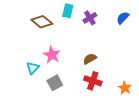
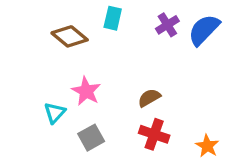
purple cross: (90, 18) -> (167, 25), moved
blue semicircle: (123, 18) -> (204, 30), size x1.5

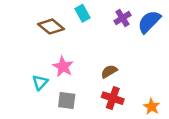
cyan rectangle: (113, 18) -> (82, 13), turned -42
gray square: (91, 138) -> (67, 101), turned 36

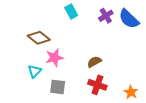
blue semicircle: (149, 22) -> (129, 19), turned -90
brown diamond: (51, 27) -> (39, 38), moved
pink star: (63, 67) -> (54, 58), turned 30

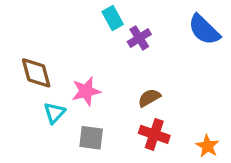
purple cross: (106, 16) -> (139, 38), moved
brown diamond: (39, 38) -> (36, 73), moved, turned 35

